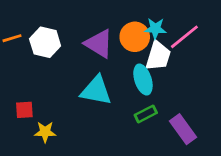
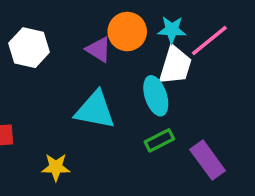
orange circle: (135, 37) -> (127, 32), moved
purple triangle: (99, 44) -> (99, 49), size x0.7
yellow star: (45, 132) -> (56, 167), moved

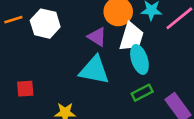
purple triangle: (99, 49) -> (97, 37), moved
white trapezoid: (175, 65) -> (131, 37), moved

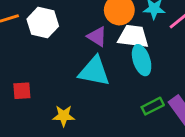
white trapezoid: (131, 37) -> (133, 36), turned -100
green rectangle: (142, 93) -> (153, 106), moved

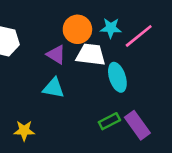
cyan ellipse: (142, 60) -> (117, 77), moved
cyan triangle: (94, 71) -> (53, 88), size x0.7

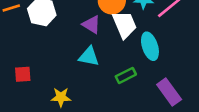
white trapezoid: (91, 55) -> (125, 25), turned 60
green rectangle: (109, 121) -> (126, 76), moved

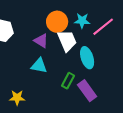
green rectangle: (126, 76) -> (68, 81), turned -35
purple rectangle: (169, 92) -> (87, 91), moved

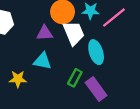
purple triangle: (41, 41) -> (45, 33), turned -35
yellow star: (17, 98) -> (18, 79), moved

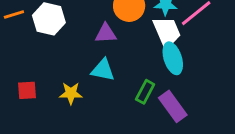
white trapezoid: (74, 33) -> (167, 32), moved

